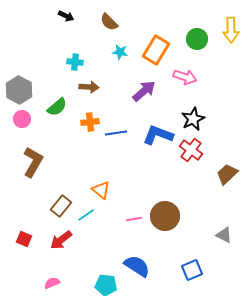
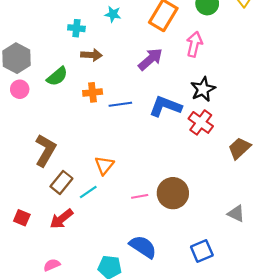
cyan star: (120, 52) -> (113, 14), moved
pink arrow: (185, 77) -> (194, 44), turned -95
brown L-shape: (33, 162) -> (45, 150), moved
orange triangle: (101, 190) -> (104, 165), turned 30

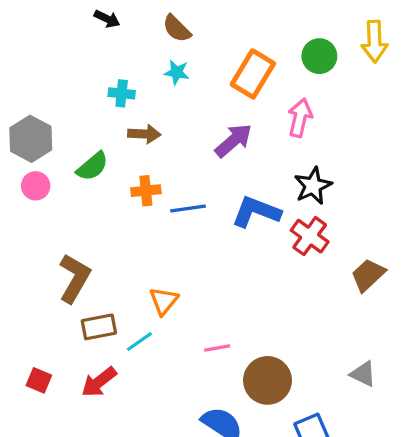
brown rectangle: (61, 182) -> (99, 327), turned 40
brown circle: (173, 193) -> (267, 380), moved

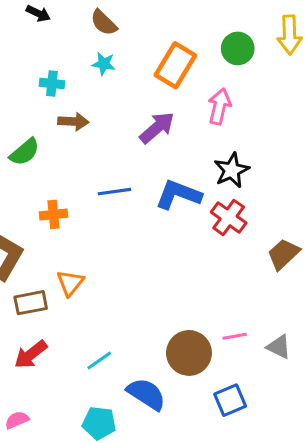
orange cross: (146, 191) -> (53, 214), moved
orange triangle: (164, 301) -> (70, 283), moved
cyan line: (139, 341) -> (99, 361), moved
pink line: (217, 348) -> (235, 336), moved

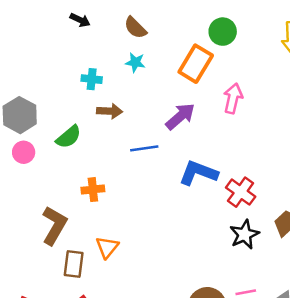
green circle: (238, 48) -> (223, 32), moved
black star: (232, 170) -> (244, 234), moved
blue line: (114, 192) -> (144, 148), moved
brown rectangle: (31, 303) -> (74, 264), turned -72

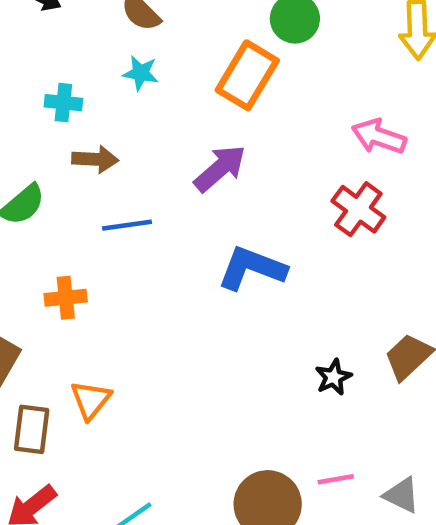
pink arrow: (233, 98) -> (379, 137), moved, turned -84
blue line: (144, 148) -> (127, 225), moved
red cross: (241, 192) -> (358, 209), moved
black star: (244, 234) -> (333, 377), size x0.7

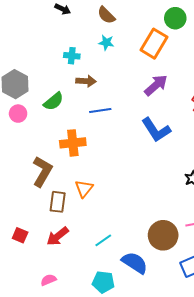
purple arrow: (220, 168) -> (156, 85), moved
blue L-shape: (252, 268) -> (156, 130), turned -144
orange cross: (66, 298) -> (73, 143), size x1.4

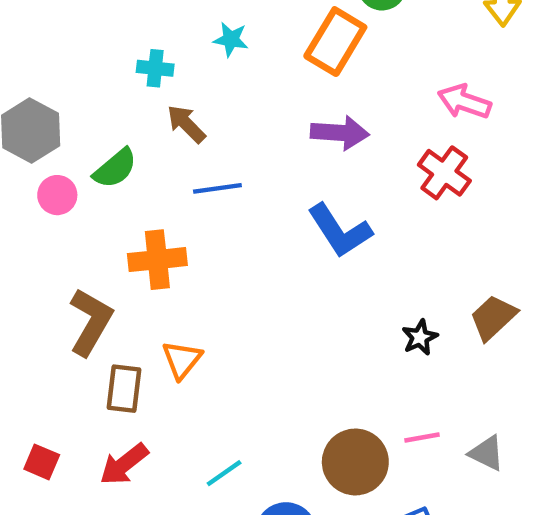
brown arrow: (86, 81) -> (186, 124), turned -138
purple arrow: (156, 85) -> (340, 133), turned 45
pink circle: (18, 114) -> (57, 195), moved

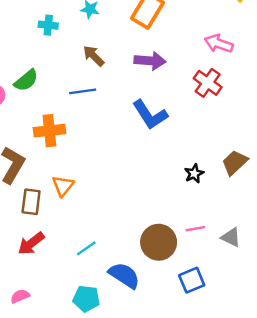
brown arrow: (186, 124) -> (94, 56), moved

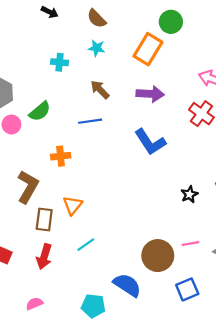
orange cross: (49, 131) -> (61, 156), size x0.7
red arrow: (31, 243) -> (44, 257), turned -35
cyan line: (86, 248) -> (86, 245), moved

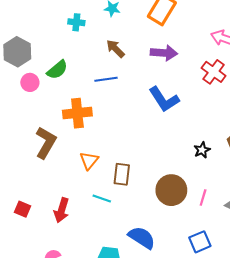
orange cross: (61, 156) -> (77, 113), size x1.5
brown rectangle: (44, 220) -> (122, 174), moved
pink line: (191, 244) -> (203, 197), turned -63
cyan line: (86, 245) -> (102, 199), turned 54
brown circle: (158, 256) -> (171, 190), moved

